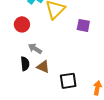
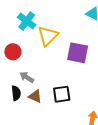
purple square: (83, 25) -> (78, 53), size x1.5
black square: (68, 81) -> (62, 94), moved

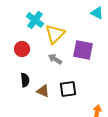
gray arrow: (27, 77) -> (55, 59), moved
black semicircle: (16, 93) -> (25, 80), moved

